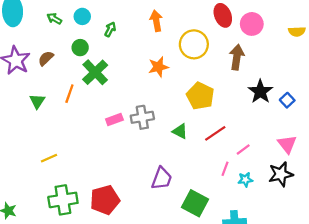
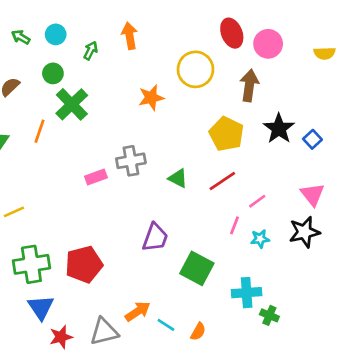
orange arrow: (156, 21) -> (130, 36), moved
yellow pentagon: (200, 96) -> (226, 134), moved
pink rectangle: (114, 119) -> (96, 177), moved

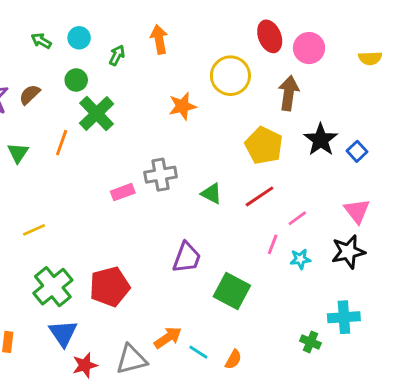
green cross: (31, 264) -> (53, 287), turned -30
cyan cross: (247, 293) -> (344, 317), moved

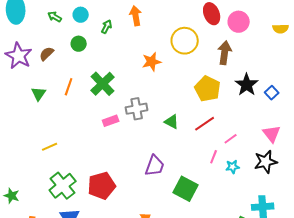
green cross: (97, 113) -> (103, 84), moved

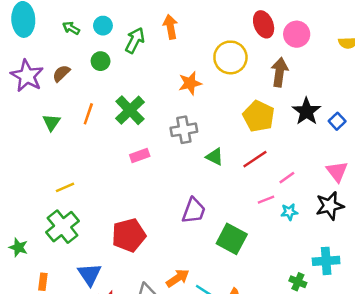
green arrow: (107, 27) -> (135, 40), size x1.5
gray cross: (137, 109) -> (184, 130), moved
pink line: (214, 157) -> (266, 200), turned 48
green cross: (63, 186) -> (63, 227), moved

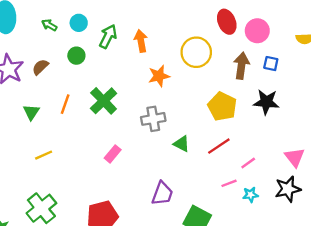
orange arrow: (170, 27) -> (141, 41), moved
black star: (306, 111) -> (266, 102), turned -30
blue square: (337, 121) -> (271, 64), moved, turned -35
pink rectangle: (140, 156) -> (113, 154), moved, turned -30
yellow line: (65, 187) -> (44, 155), moved

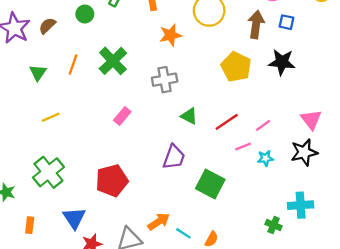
green triangle: (182, 144) -> (189, 116), moved
red line: (219, 146) -> (227, 122), moved

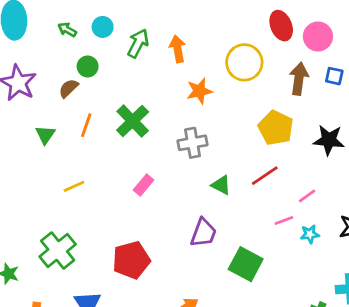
green circle: (85, 14) -> (88, 66), moved
brown semicircle: (47, 26) -> (69, 88), moved
black star: (282, 62) -> (329, 140), moved
yellow line: (51, 117) -> (74, 186), moved
red line: (227, 122) -> (265, 176), moved

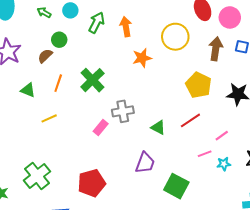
green triangle: (45, 135) -> (28, 90), turned -42
gray cross: (193, 143) -> (123, 111), moved
yellow line: (74, 186) -> (49, 118), moved

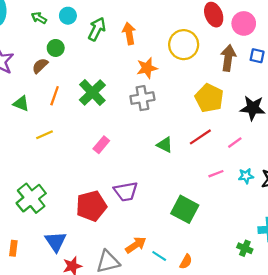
gray cross: (123, 111) -> (142, 98), moved
pink line: (222, 136) -> (235, 143), moved
purple trapezoid: (145, 163) -> (126, 192), moved, turned 60
cyan star: (224, 164) -> (246, 176), moved

